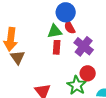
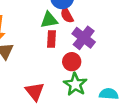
red circle: (88, 73) -> (72, 62), moved

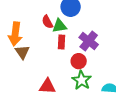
red semicircle: (67, 15) -> (47, 22), moved
red triangle: (35, 92) -> (47, 86), turned -48

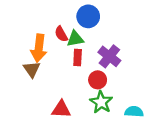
orange arrow: (15, 34) -> (39, 48), moved

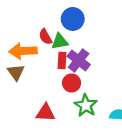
orange arrow: (39, 48) -> (23, 51), turned 80
purple cross: (109, 56) -> (79, 60), moved
red circle: (98, 80) -> (72, 83), moved

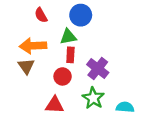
red semicircle: (45, 37) -> (41, 15), moved
purple cross: (79, 60) -> (98, 69), moved
red circle: (72, 83) -> (63, 76), moved

